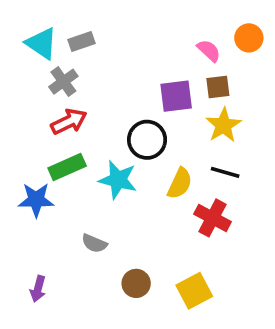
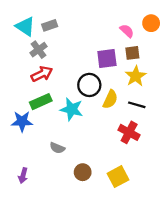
yellow semicircle: (180, 183) -> (110, 99), moved

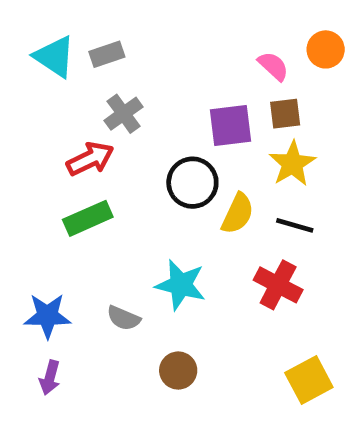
gray cross: (39, 50) -> (124, 114), moved
cyan star: (72, 109) -> (181, 285), moved
blue star: (22, 121) -> (47, 316), moved
yellow square: (118, 177) -> (309, 380), moved

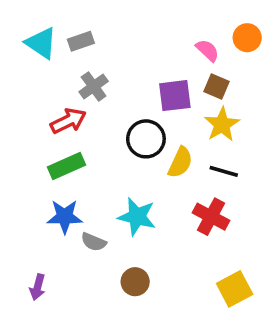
brown square: (285, 114) -> (216, 86), turned 30
blue star: (47, 316) -> (65, 217), moved

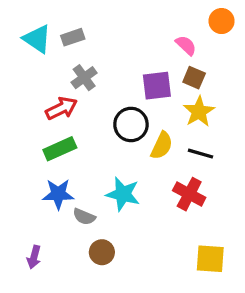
orange circle: (247, 38) -> (222, 21), moved
brown circle: (135, 282) -> (102, 252), moved
yellow square: (235, 289) -> (210, 259), turned 32

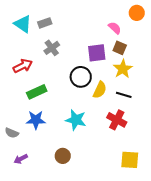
red arrow: (61, 108) -> (23, 66), moved
gray semicircle: (84, 217) -> (12, 133), moved
purple arrow: (34, 257) -> (21, 159), turned 48

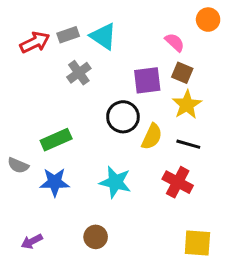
cyan triangle: (23, 24) -> (103, 36), moved
red arrow: (23, 66) -> (35, 42), moved
gray semicircle: (12, 133) -> (18, 165), moved

